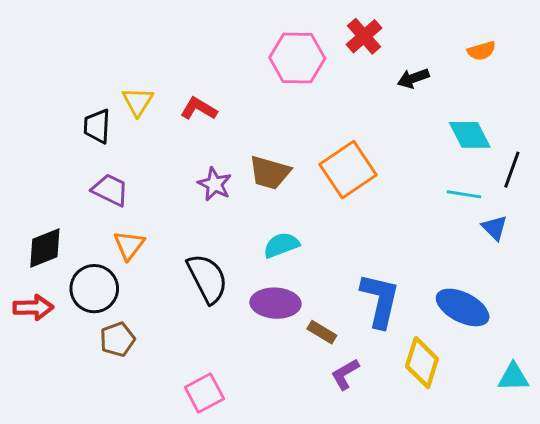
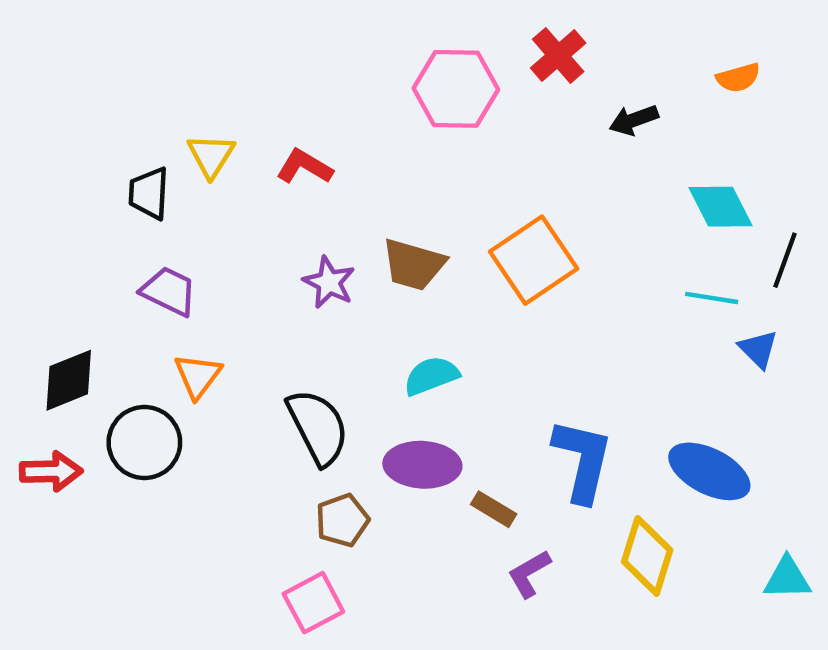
brown pentagon: (117, 339) -> (342, 520), moved

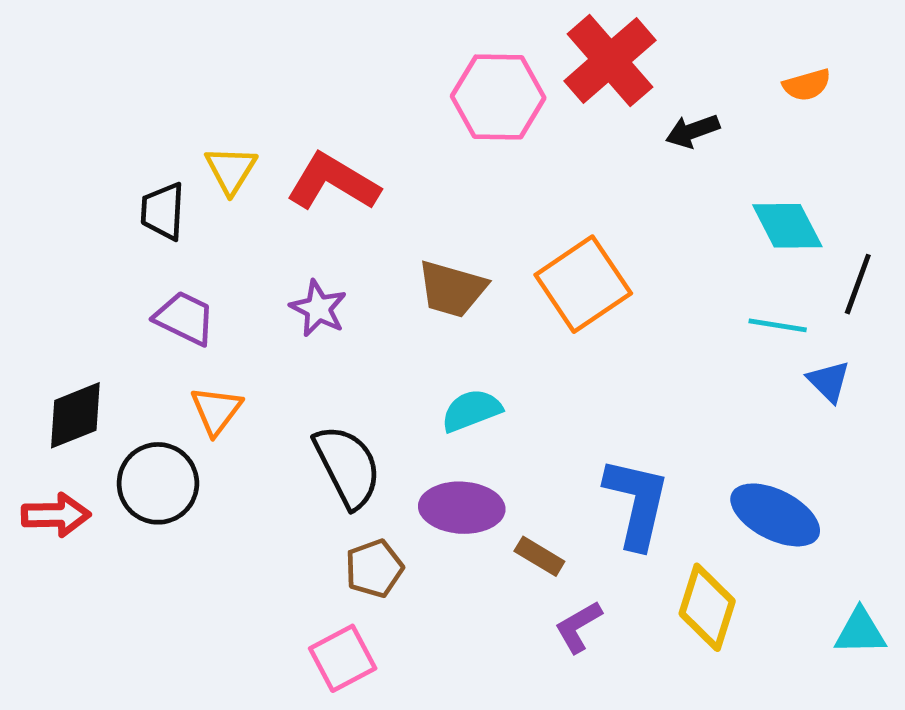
red cross: (558, 55) -> (610, 61), size x1.5
red L-shape: (305, 167) -> (333, 182), size x1.5
purple star: (329, 282) -> (318, 308), moved

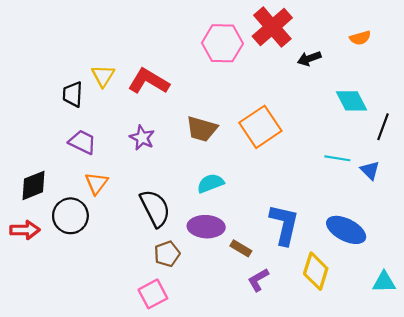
cyan line: (778, 325) -> (337, 158), moved

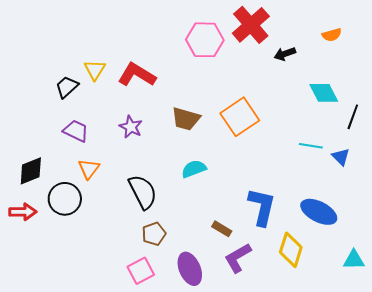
black trapezoid: (73, 94) -> (67, 87), turned 45
purple ellipse: (206, 227) -> (190, 269), moved, turned 64
purple L-shape: (258, 280) -> (238, 258), size x1.4

